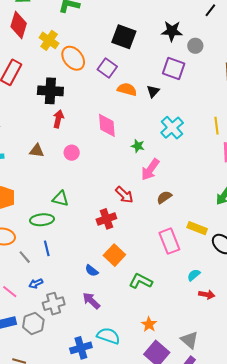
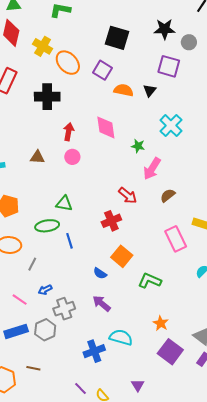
red arrow: (58, 119) -> (69, 132), moved
blue line: (47, 248) -> (69, 241), moved
gray line: (25, 257) -> (32, 264), turned 72

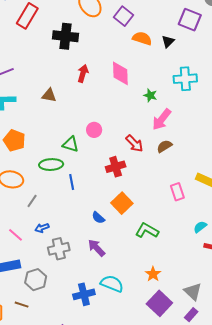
cyan cross: (171, 125) -> (185, 79), turned 35
pink circle: (72, 157) -> (94, 130), moved
brown semicircle: (168, 195) -> (164, 146), moved
pink rectangle: (176, 239) -> (177, 192), size x0.7
gray hexagon: (45, 330) -> (36, 280), moved

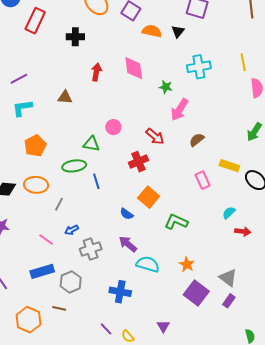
black cross: (66, 36) -> (75, 37), size x0.7
orange pentagon: (14, 140) -> (35, 146), turned 30
brown semicircle: (164, 146) -> (197, 140), moved
cyan semicircle: (112, 284) -> (148, 264), moved
blue cross: (84, 294) -> (120, 292), turned 30

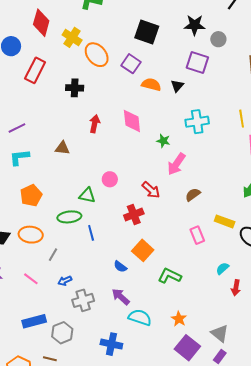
red arrow: (243, 231) -> (236, 288), turned 91
pink line: (46, 239) -> (31, 279), moved

